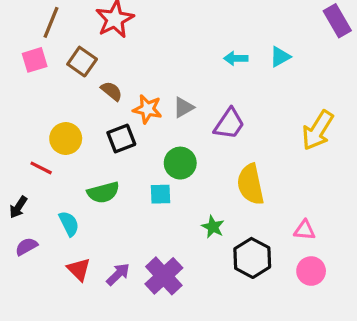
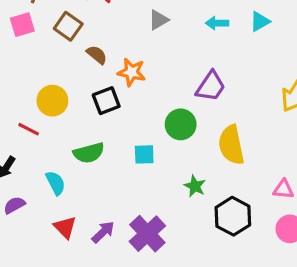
gray triangle: (183, 107) -> (158, 20), moved
green circle: (180, 163) -> (181, 124), moved

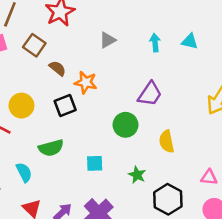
cyan triangle: (260, 21) -> (190, 41), turned 42
cyan arrow: (217, 23) -> (155, 43), turned 84
yellow semicircle: (231, 145) -> (167, 141), size x0.7
cyan square: (144, 154) -> (95, 163), moved

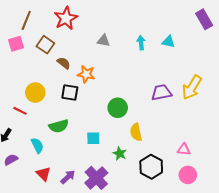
gray triangle: (108, 40) -> (103, 41), turned 40
purple trapezoid: (150, 94) -> (161, 93), moved, turned -135
black square: (65, 106) -> (70, 93), turned 30
yellow semicircle: (167, 141) -> (136, 132), moved
green star: (137, 175) -> (120, 154), moved

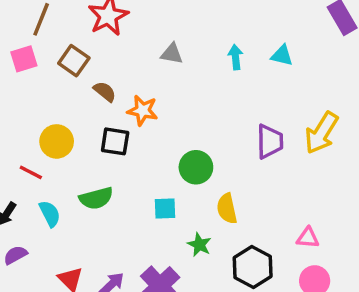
purple trapezoid: (161, 93) -> (270, 141), turned 100
cyan square: (93, 138) -> (165, 209), moved
cyan semicircle: (37, 145) -> (50, 214), moved

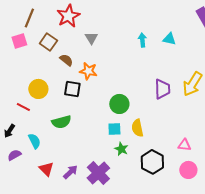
gray triangle: (172, 54) -> (91, 38), moved, turned 48
cyan square: (165, 209) -> (114, 129), moved
cyan semicircle: (50, 214) -> (34, 141), moved

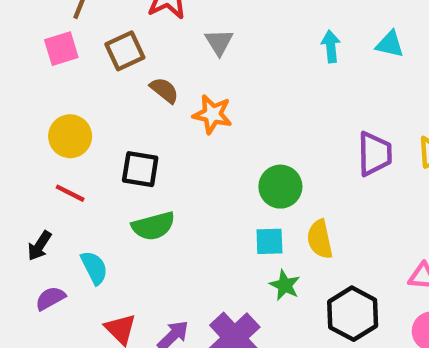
brown square: (48, 42) -> (125, 51), turned 30
yellow circle: (38, 89) -> (70, 136), moved
black square: (72, 89) -> (140, 169), moved

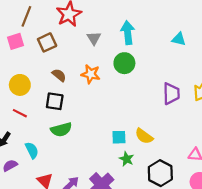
cyan arrow: (331, 46) -> (128, 33), moved, size x1.5
brown semicircle: (164, 90) -> (59, 75), moved
green circle: (280, 187) -> (124, 63), moved
yellow semicircle: (320, 239) -> (144, 136), turned -42

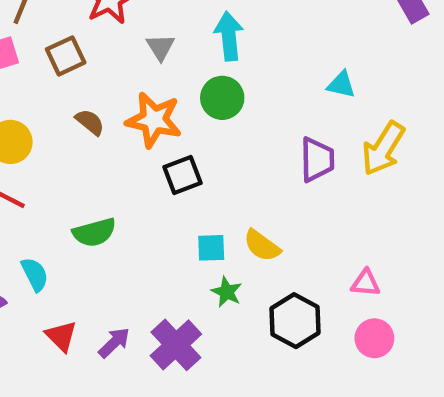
cyan triangle: (179, 39) -> (341, 85), moved
orange star: (91, 74) -> (154, 120), size x1.4
black square: (55, 101) -> (183, 175), moved, turned -30

